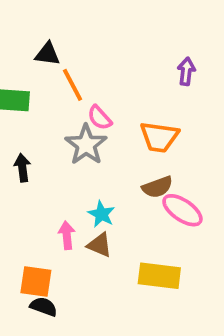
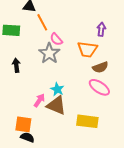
purple arrow: (186, 71) -> (101, 29), moved
brown semicircle: (157, 187) -> (100, 67), moved
pink arrow: (67, 235) -> (39, 100), turned 40
brown triangle: (100, 245) -> (56, 105), size x1.5

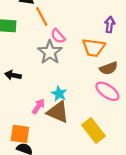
black arrow: (16, 65) -> (13, 75), moved, turned -72
yellow rectangle: (87, 121) -> (94, 130), turned 45

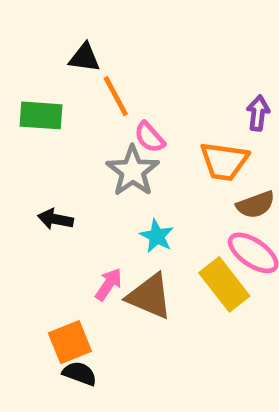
cyan star: (59, 94) -> (157, 236), moved
yellow rectangle: (94, 130) -> (224, 284), moved
orange square: (20, 134) -> (70, 342), turned -30

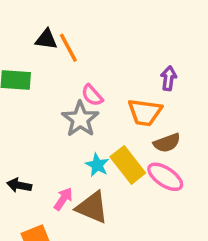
orange line: (116, 96) -> (68, 48), moved
black arrow: (55, 219) -> (19, 185), moved
yellow rectangle: (224, 284) -> (128, 165), moved

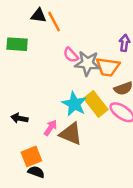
gray star: (80, 119) -> (87, 63), moved, turned -30
cyan star: (97, 165) -> (74, 104), size x1.5

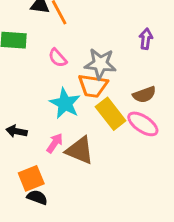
pink semicircle: (71, 55) -> (58, 58), moved
orange trapezoid: (108, 67) -> (93, 86), moved
cyan star: (74, 104) -> (65, 103), moved

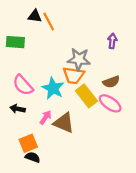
pink semicircle: (58, 58) -> (23, 85), moved, size x1.5

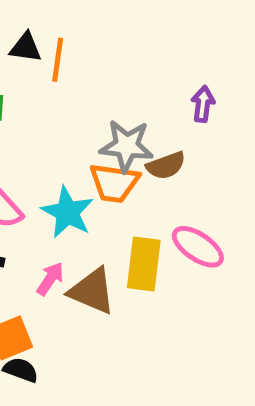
orange line: (49, 22) -> (58, 60), turned 36
brown semicircle: (111, 82) -> (166, 166), moved
yellow rectangle: (86, 96) -> (144, 264), moved, turned 45

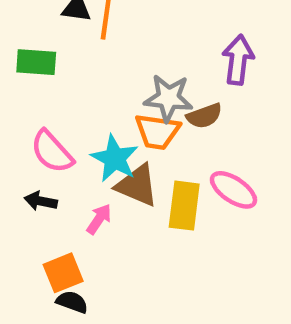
purple arrow: (203, 104) -> (238, 60), size x1.5
brown triangle: (92, 291) -> (137, 185), moved

